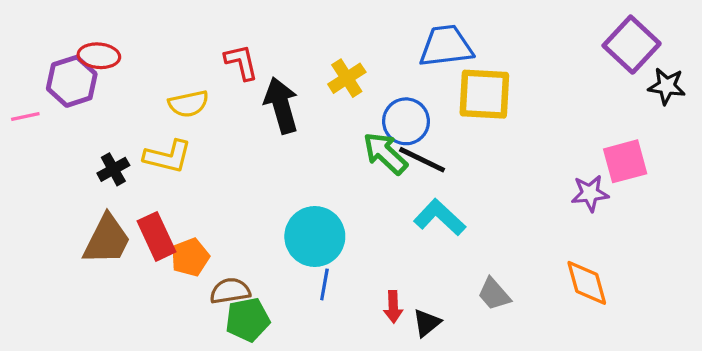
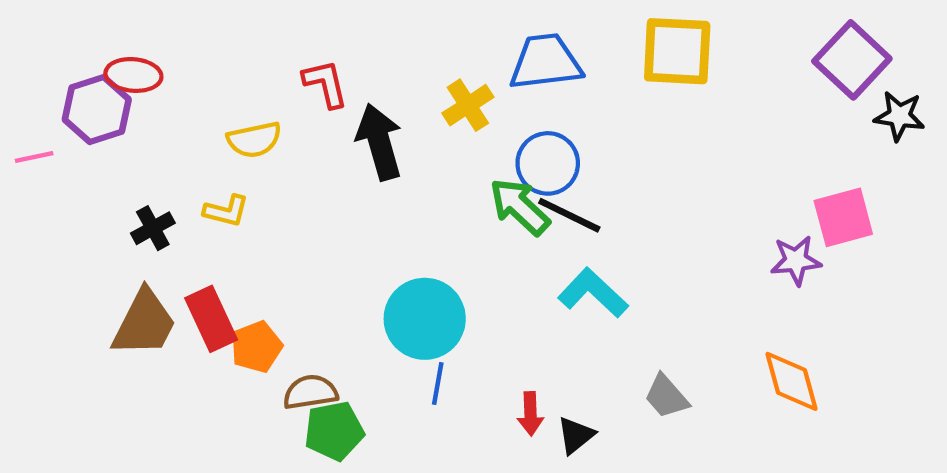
blue trapezoid: (446, 46) -> (546, 62), moved
yellow square: (484, 94) -> (677, 51), moved
yellow L-shape: (168, 157) -> (226, 211), size x0.7

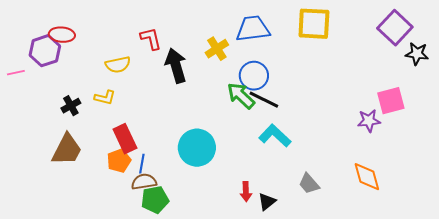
red rectangle: (211, 319) -> (125, 139), moved
blue line: (438, 384) -> (142, 164), moved

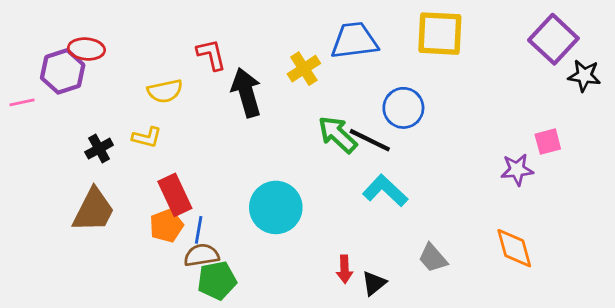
blue circle: (254, 76) -> (403, 108), moved
pink square: (391, 101) -> (548, 142), size x0.7

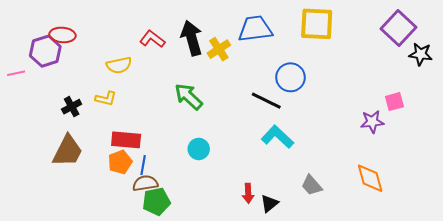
red L-shape: (211, 55) -> (152, 39), turned -40
black arrow: (246, 92) -> (192, 38), moved
green arrow: (337, 135) -> (189, 97), moved
red rectangle: (175, 195) -> (126, 140), turned -60
cyan circle: (276, 207) -> (199, 149), size x0.6

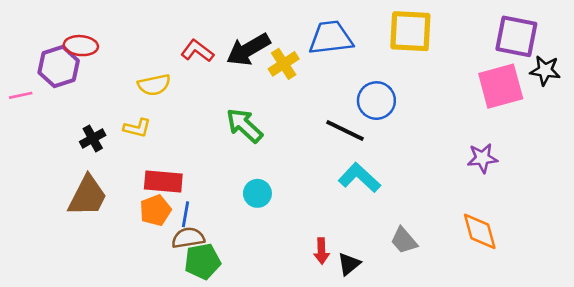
purple square: (398, 28) -> (516, 36), turned -32
black arrow: (192, 38) -> (248, 50), turned -104
pink square: (394, 102) -> (501, 86), moved, size x1.8

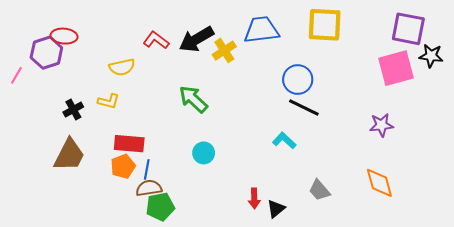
pink line: (21, 95) -> (16, 75), turned -48
black line: (345, 131) -> (304, 107), moved
cyan L-shape: (359, 178) -> (284, 141), size x0.7

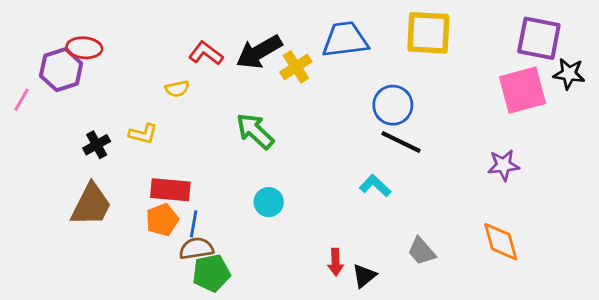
yellow semicircle: (122, 67) -> (177, 89), moved, size x0.7

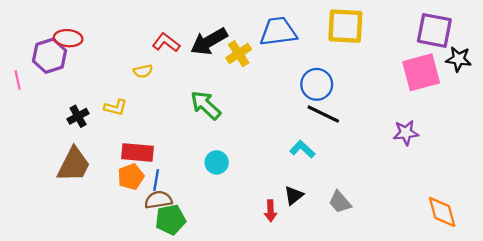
pink line: (22, 100) -> (18, 80), turned -42
orange diamond: (501, 242) -> (442, 212), moved
black triangle: (364, 276) -> (294, 195), moved

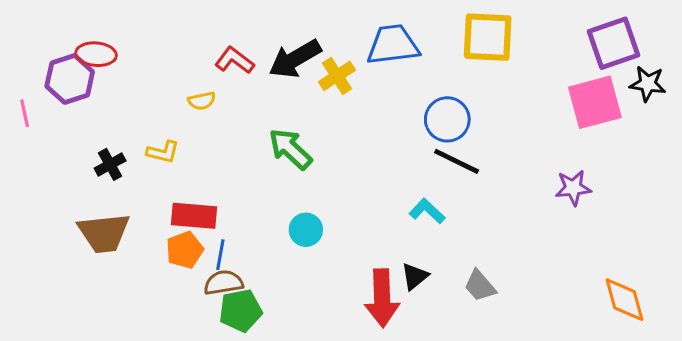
purple square: (434, 30) -> (614, 43), turned -30
brown trapezoid: (74, 165) -> (104, 233), turned 57
red arrow: (271, 211) -> (382, 298), size x1.8

